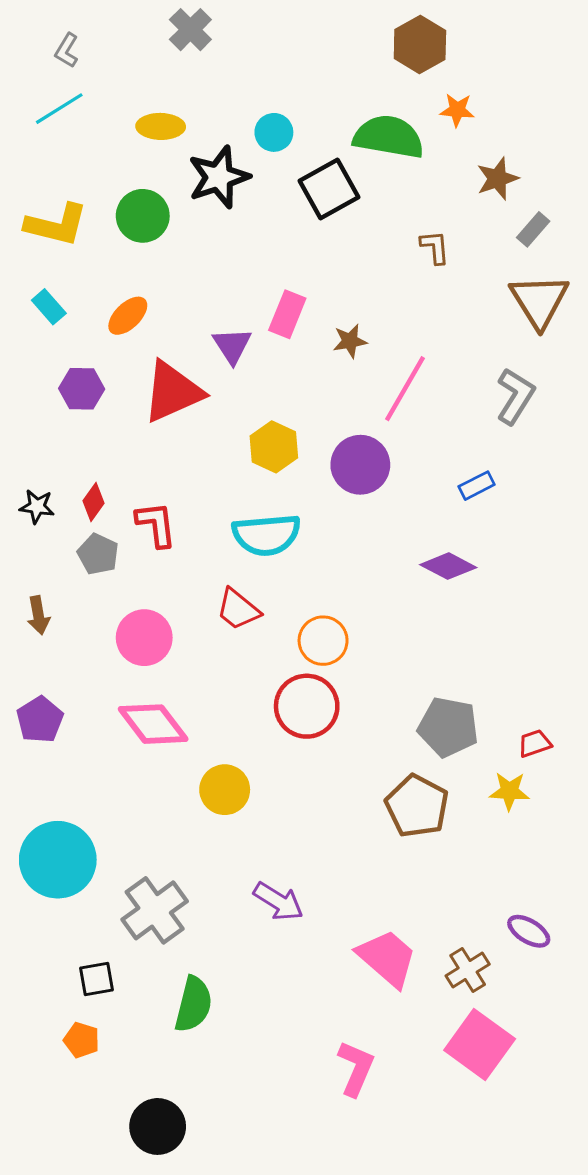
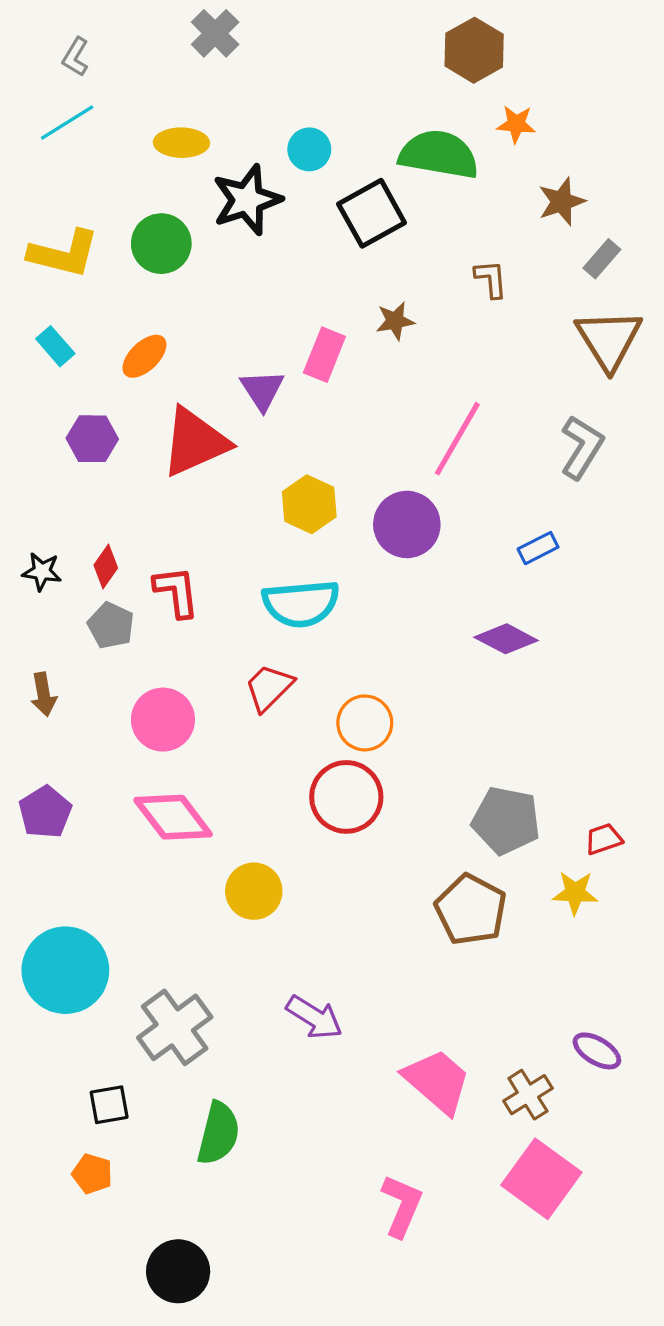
brown star: (350, 341) -> (395, 321), moved
red trapezoid: (238, 609) -> (269, 688), turned 96

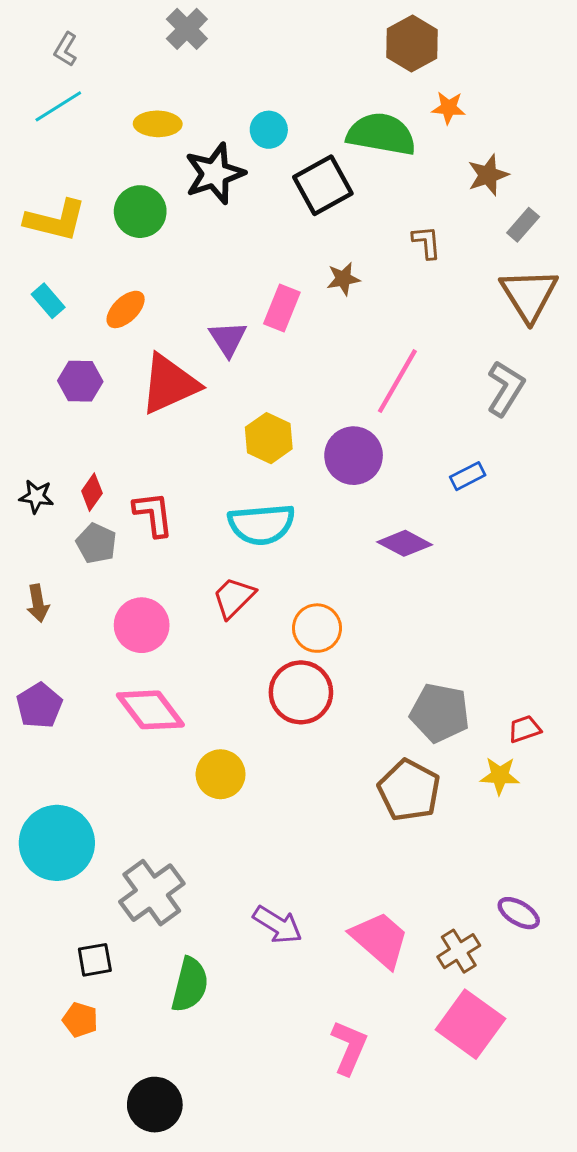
purple diamond: (506, 639) -> (405, 543), moved
purple arrow: (314, 1017) -> (278, 925), moved

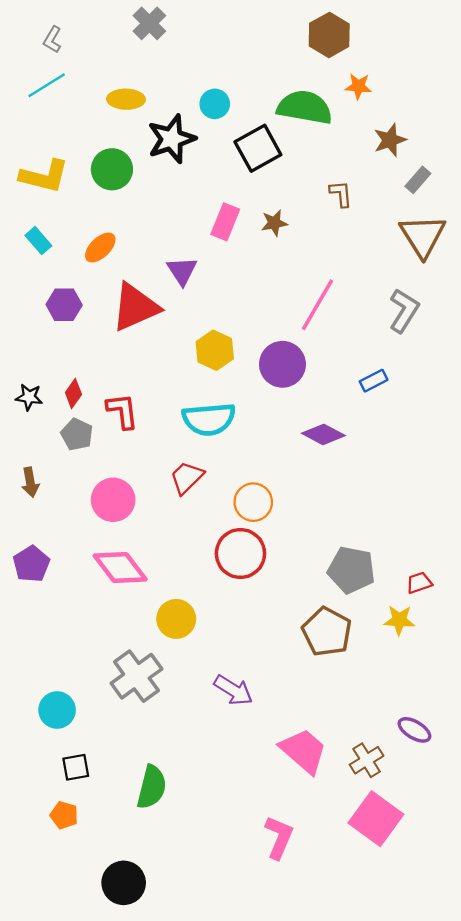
pink rectangle: (282, 308) -> (225, 222), moved
cyan circle: (57, 843) -> (57, 710), moved, size x0.6
gray cross: (152, 893) -> (136, 676), moved
purple arrow: (278, 925) -> (233, 690), moved

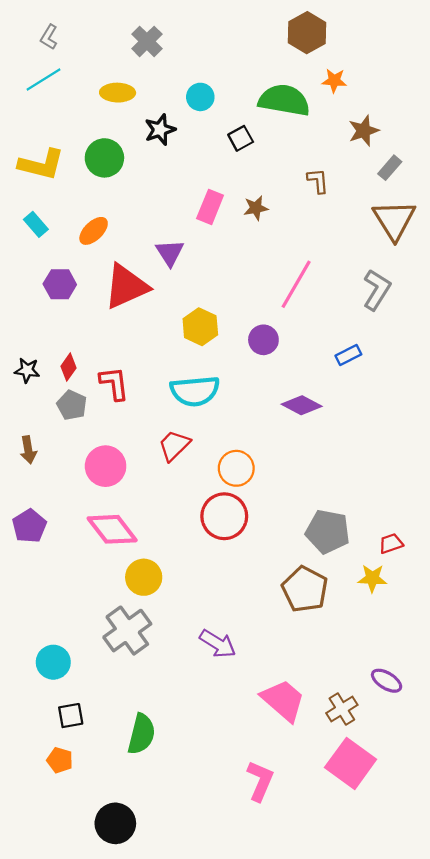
gray cross: (149, 23) -> (147, 41), moved
black star: (172, 139) -> (160, 130), size x0.7
black square: (258, 148) -> (241, 138), size x0.6
purple circle: (282, 364) -> (263, 340), size x0.7
yellow circle: (176, 619) -> (144, 577), moved

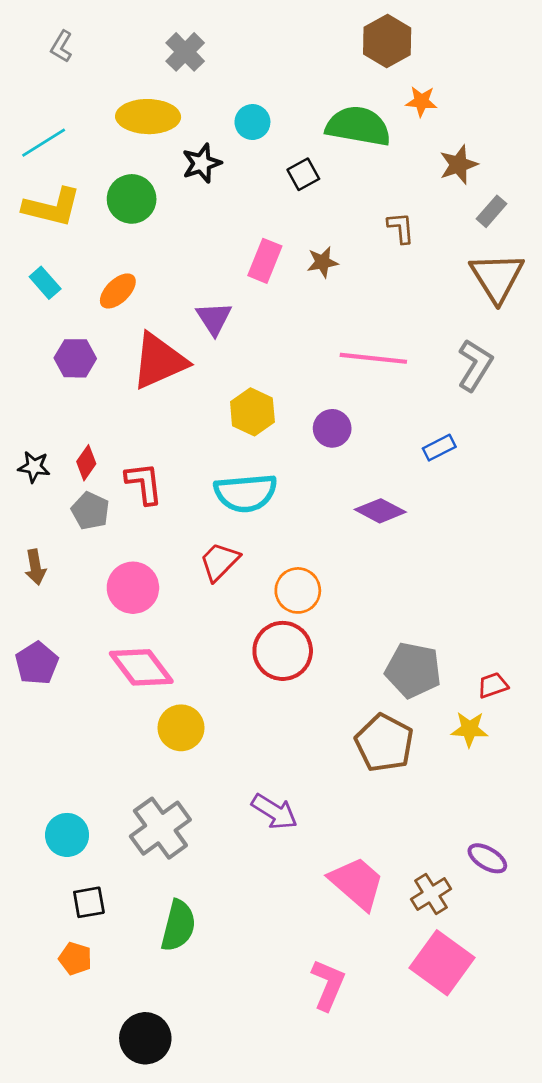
cyan line: (43, 80) -> (44, 143), moved
yellow ellipse: (118, 93) -> (148, 117), size x1.4
pink line: (296, 284) -> (373, 358), turned 66
gray cross: (127, 631) -> (160, 828), moved

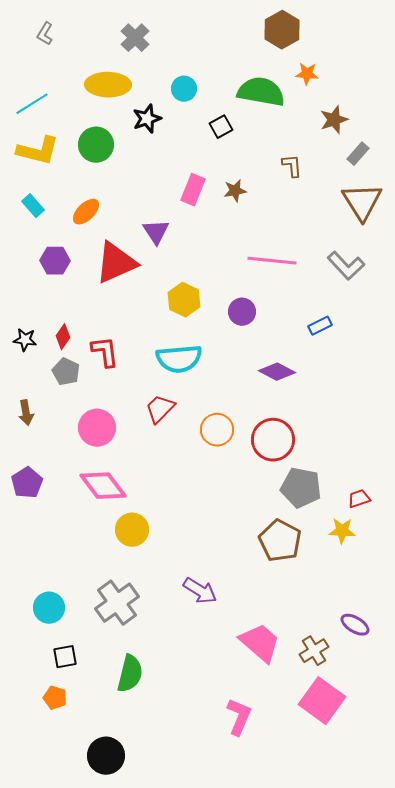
gray L-shape: (475, 365) -> (346, 266), turned 105
red circle: (283, 651) -> (273, 440), moved

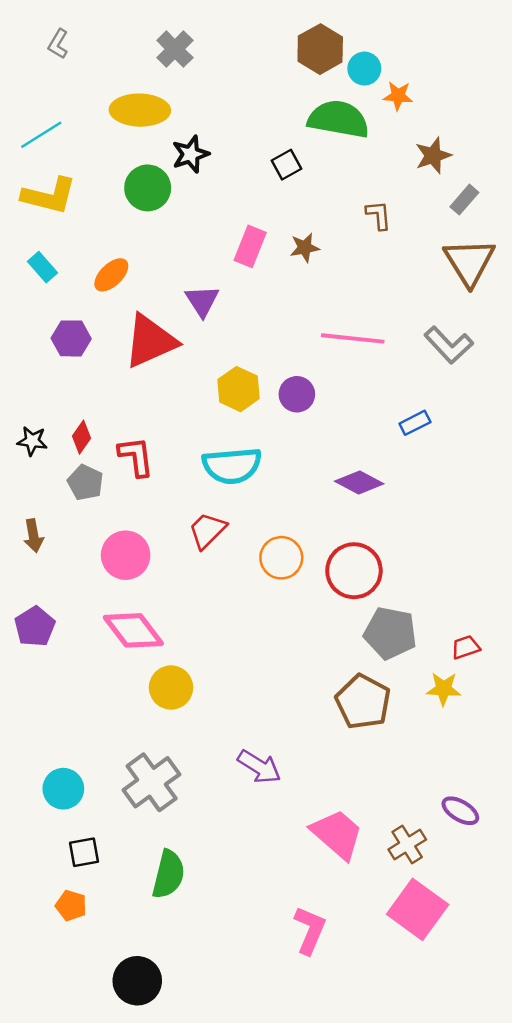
brown hexagon: (282, 30) -> (320, 49), moved
cyan circle: (184, 89) -> (364, 69), moved
green circle: (96, 145) -> (148, 188), moved
purple circle: (242, 312) -> (297, 394), moved

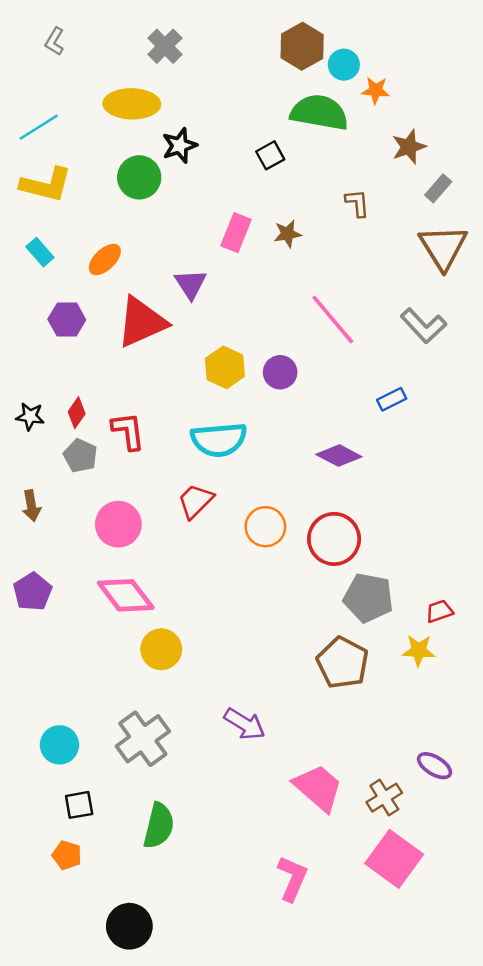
pink line: (353, 338) -> (333, 320), turned 44

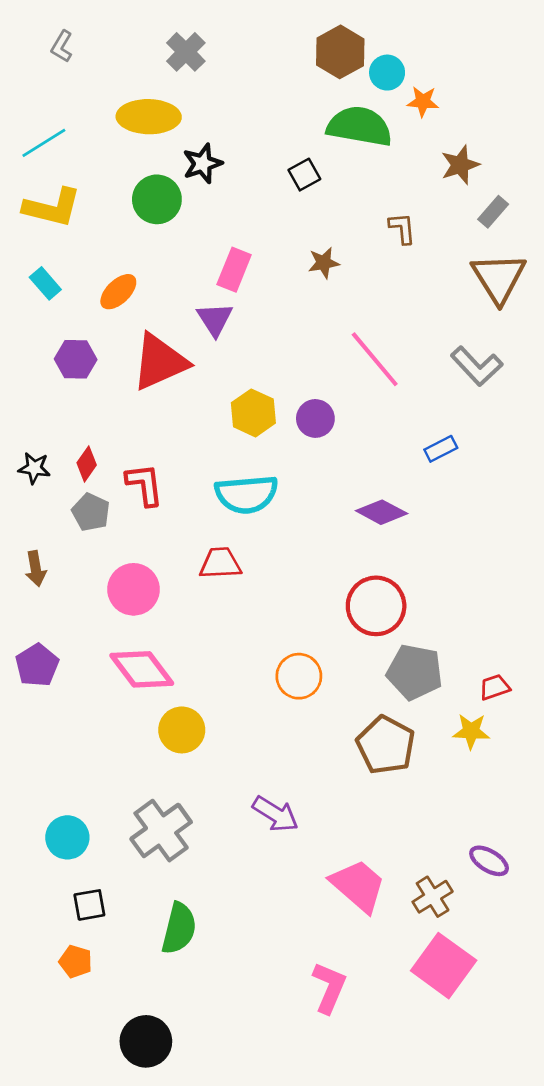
pink rectangle: (236, 233) -> (234, 270), moved
red trapezoid: (196, 501) -> (220, 563), turned 42
orange circle: (265, 527) -> (299, 676), moved

